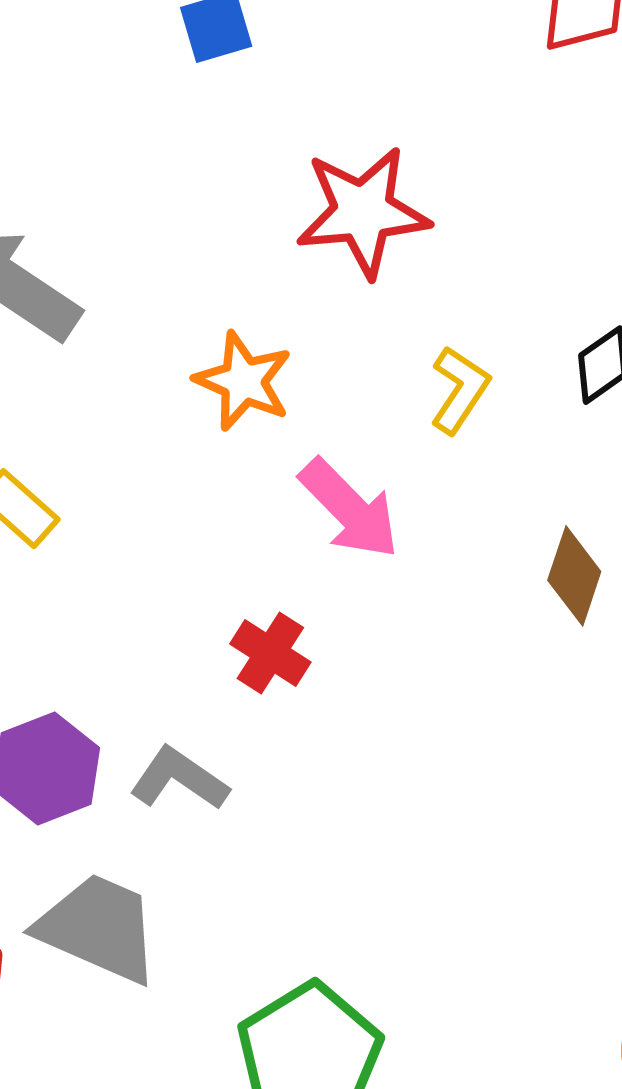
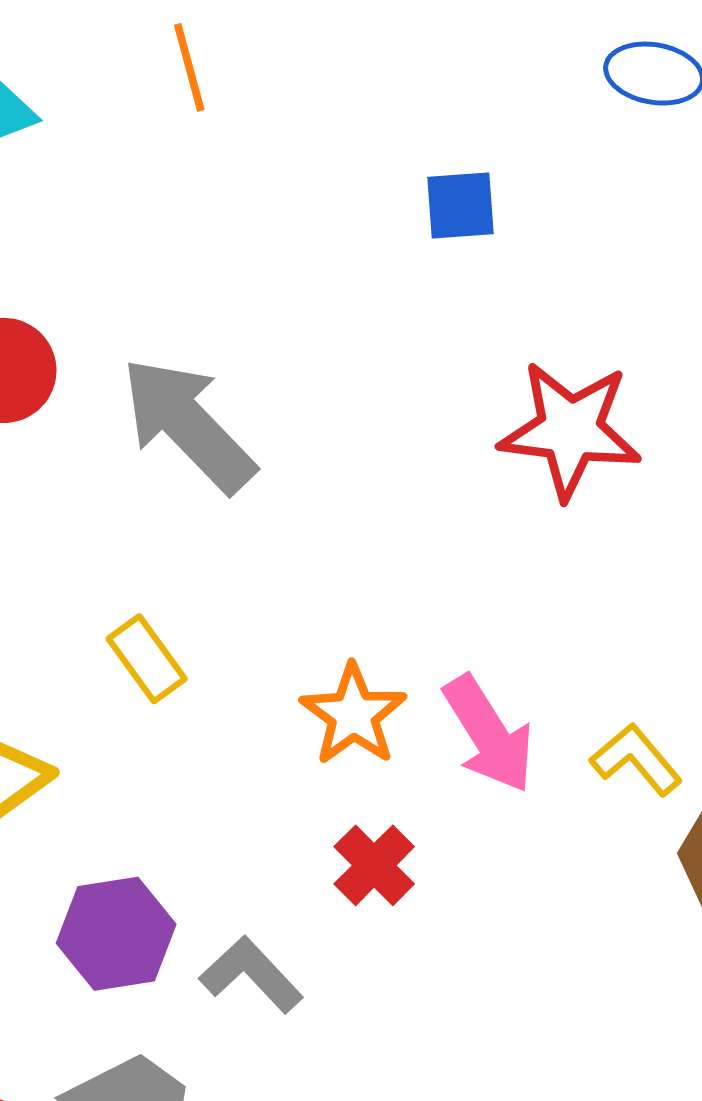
orange star: (243, 381) -> (353, 715), moved
yellow L-shape: (460, 390) -> (636, 759), moved, turned -86

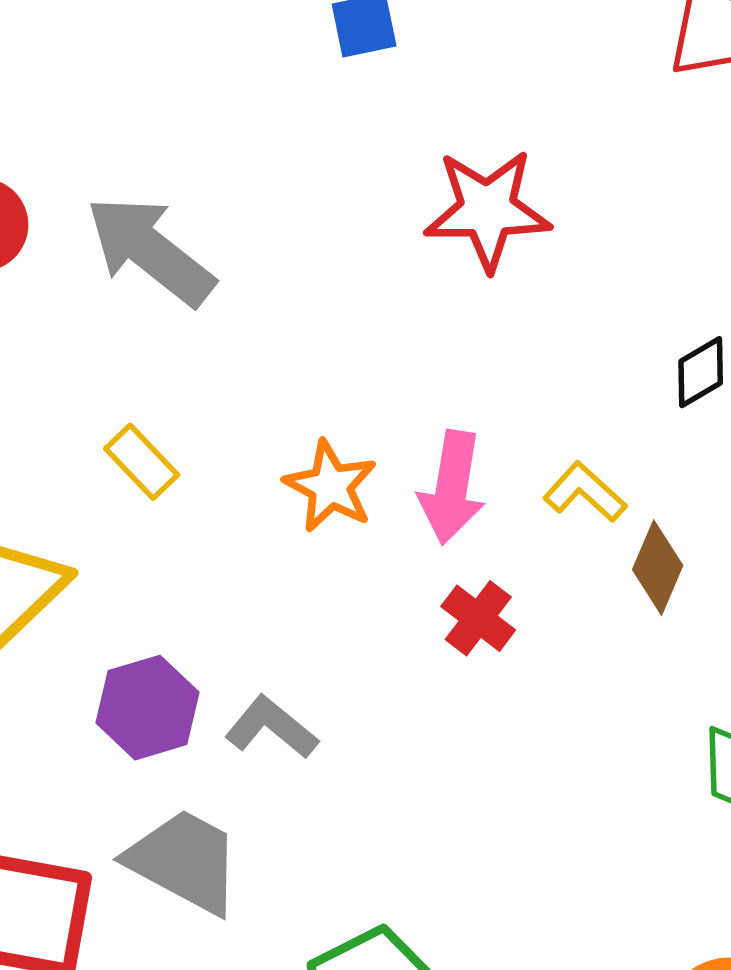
pink arrow: (489, 734) -> (452, 487), turned 49
red cross: (374, 865) -> (478, 618), moved

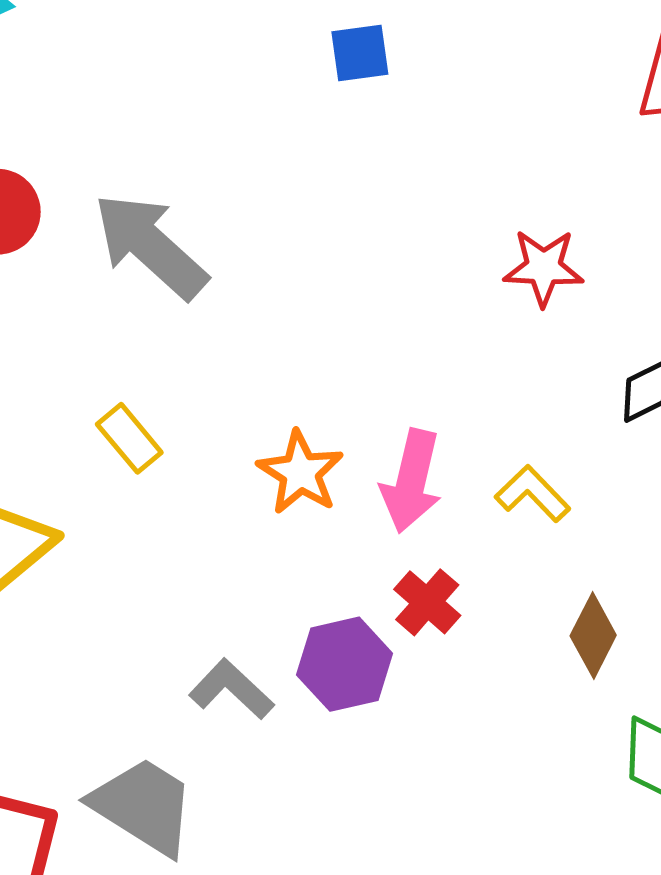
red star: (487, 210) -> (544, 268), moved, size x0.7
brown diamond: (658, 568) -> (593, 635), moved
purple hexagon: (148, 708) -> (345, 664), moved

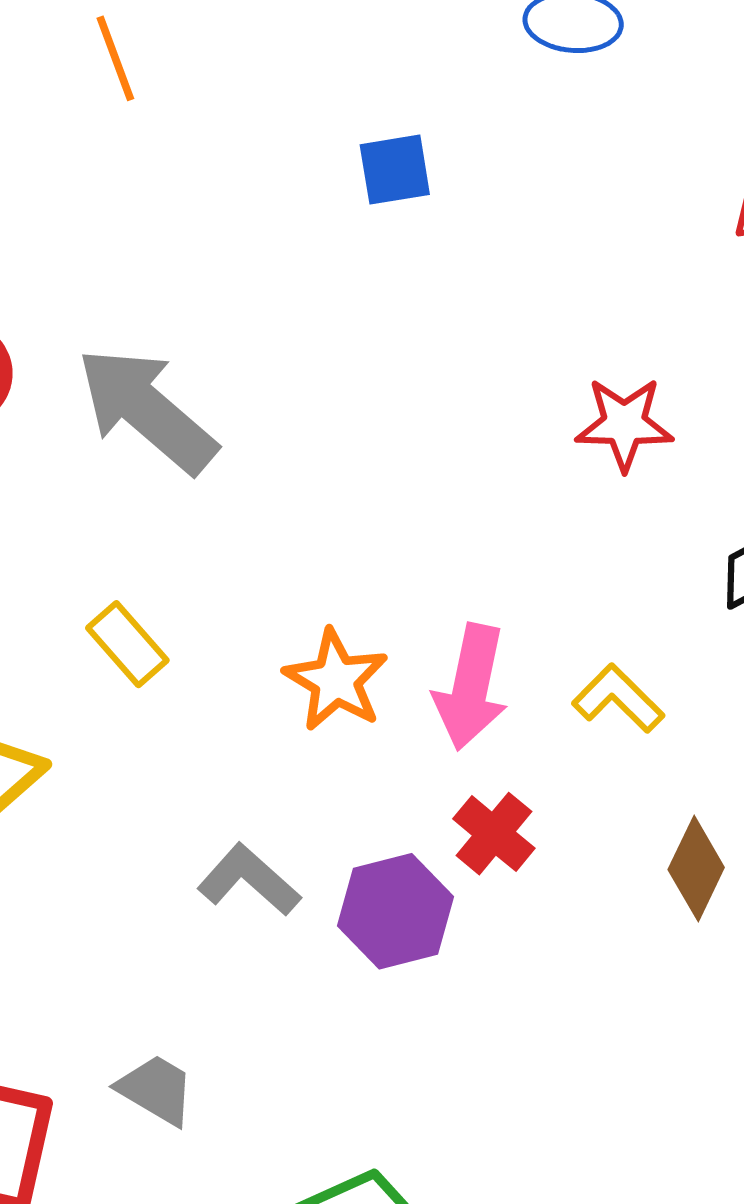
gray L-shape: (231, 689) -> (249, 880), moved
gray trapezoid: (143, 806) -> (156, 1090), size x0.6

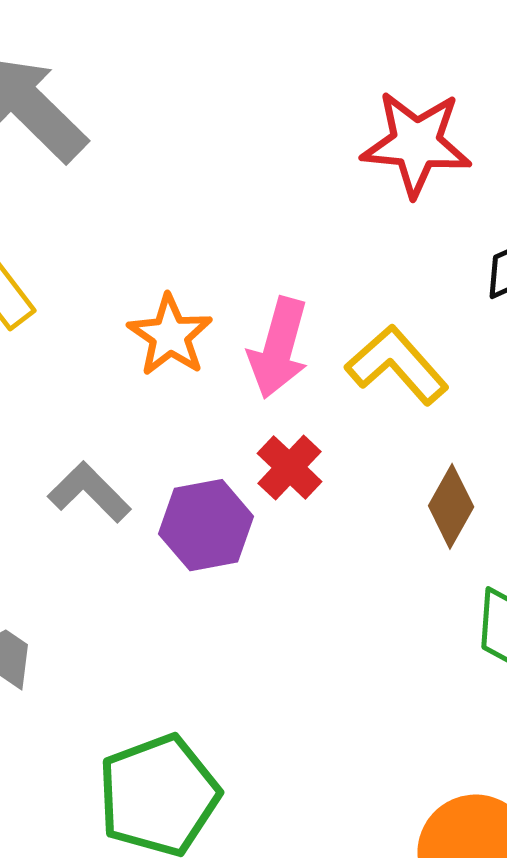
red star: (624, 424) -> (416, 144), size x1.4
yellow L-shape: (618, 698) -> (397, 365), size x1.4

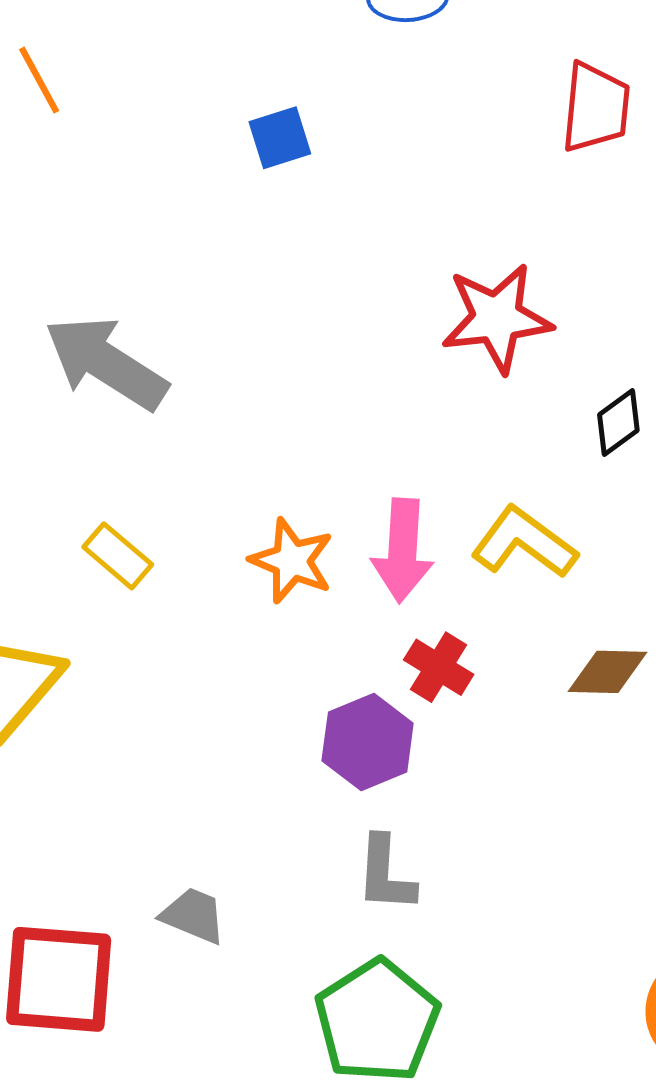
gray L-shape: (89, 492) -> (386, 874), moved, turned -120
brown diamond: (451, 506) -> (607, 672), turned 74

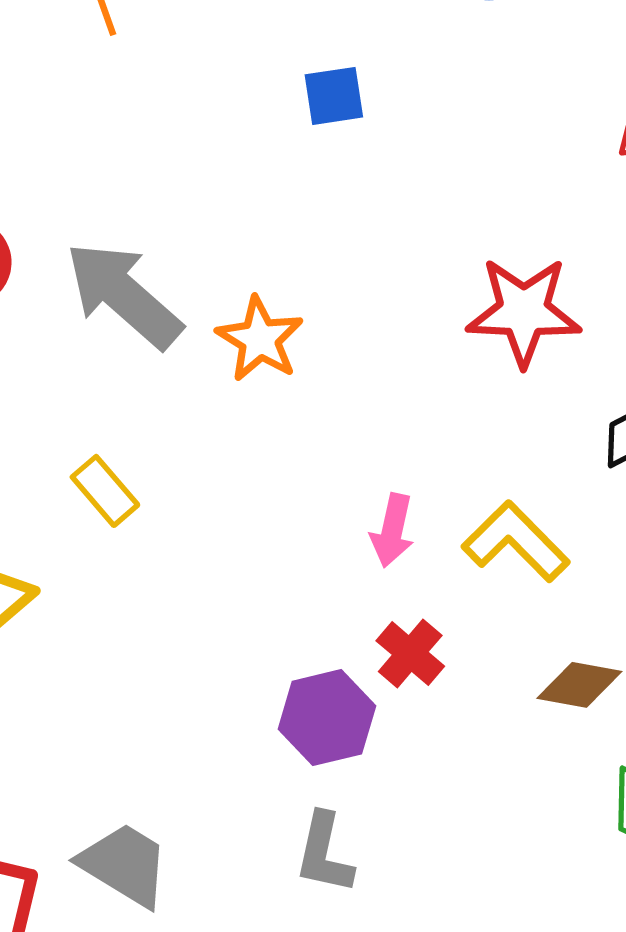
pink arrow: (403, 550) -> (392, 530), size x0.7
orange star: (292, 561) -> (260, 339), moved
gray trapezoid: (193, 916) -> (124, 865), size x1.4

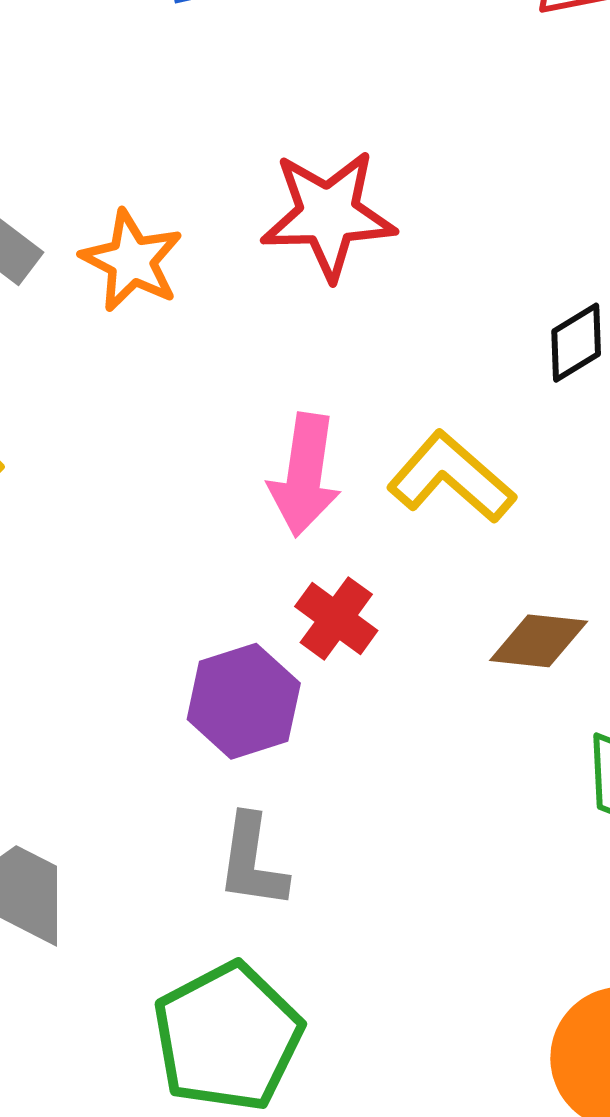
red star: (524, 311) -> (328, 215), moved
pink arrow: (392, 530) -> (305, 475), size x1.4

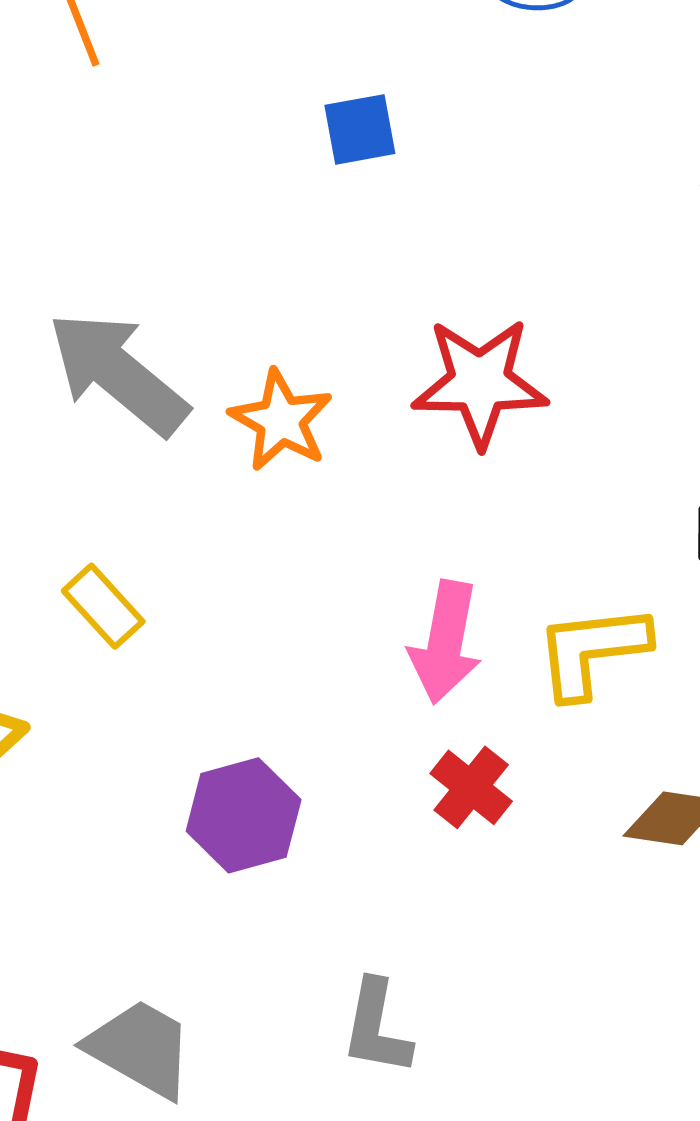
yellow L-shape: (451, 477) -> (592, 651), turned -50
purple hexagon: (244, 701) -> (244, 815), moved

